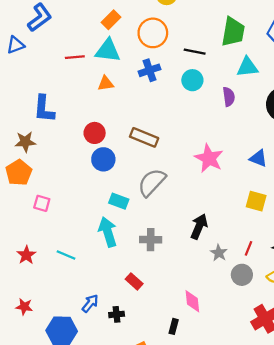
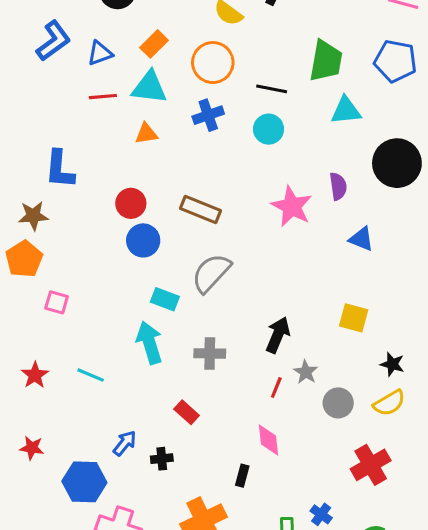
blue triangle: (15, 45) -> (100, 53), moved
purple semicircle: (229, 97) -> (338, 186), moved
pink star: (209, 158) -> (292, 206), moved
yellow square: (256, 201) -> (354, 318), moved
red line: (248, 248) -> (276, 387), moved

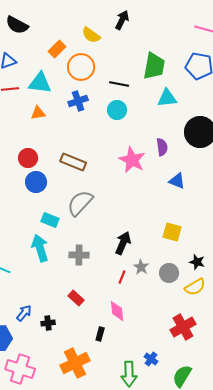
orange rectangle: (154, 44) -> (57, 49), moved
gray circle: (338, 403) -> (169, 273), moved
red rectangle: (187, 412) -> (76, 298), moved

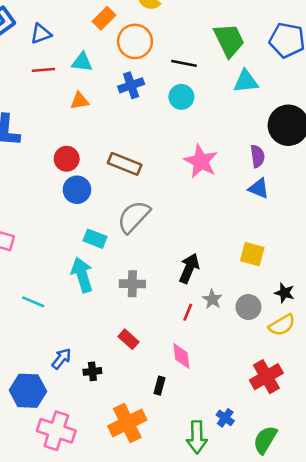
green trapezoid: (154, 66) -> (229, 40), turned -36
cyan triangle: (40, 83) -> (82, 62), size x0.7
purple semicircle: (162, 147) -> (257, 156), moved

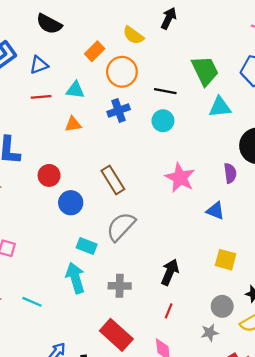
red circle: (67, 159) -> (49, 175), moved
brown rectangle: (125, 164) -> (113, 180), turned 36
blue triangle: (259, 188) -> (215, 211), moved
gray star: (212, 299) -> (210, 333), moved, turned 30
red rectangle: (129, 339) -> (116, 335), size x1.8

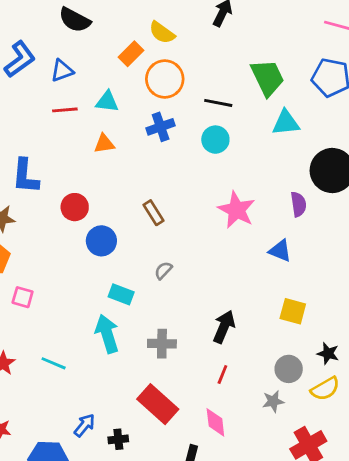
yellow semicircle: (133, 35) -> (162, 33), moved
brown rectangle: (113, 180) -> (153, 213), size x0.7
gray semicircle: (121, 227) -> (163, 270), size x0.5

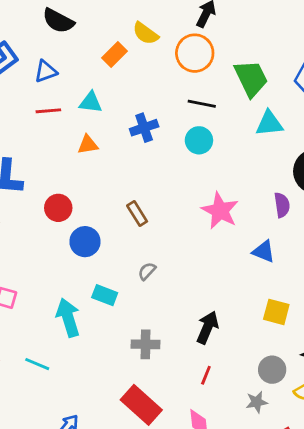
orange circle: (165, 79) -> (195, 53), moved
cyan arrow: (107, 334) -> (68, 318), moved

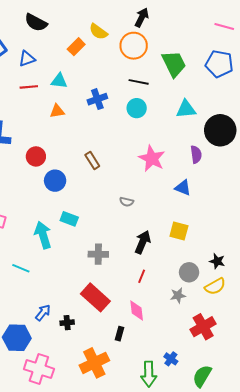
cyan triangle: (269, 123) -> (186, 109), moved
gray semicircle: (147, 271) -> (127, 202), moved, turned -120
yellow square: (276, 312) -> (179, 231), moved

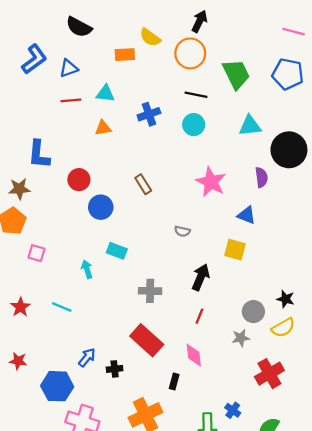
orange rectangle: (76, 47) -> (125, 55), turned 42
yellow square: (179, 231) -> (235, 250), moved
cyan arrow: (43, 235) -> (87, 269), size x0.6

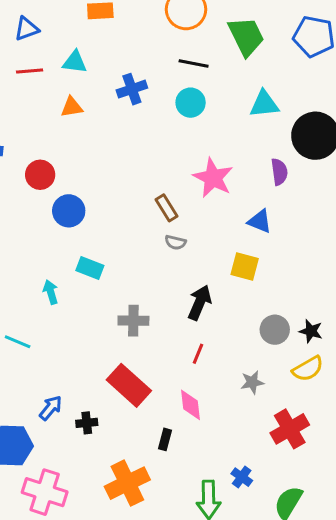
brown rectangle: (143, 184) -> (166, 208), moved
gray circle: (253, 312) -> (275, 330), moved

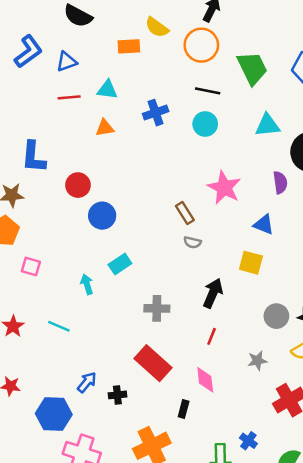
cyan rectangle: (90, 268) -> (120, 264), turned -55

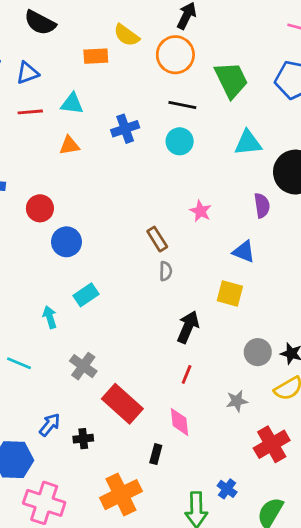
pink star: (224, 188) -> (201, 211), size x0.6
gray semicircle: (192, 242) -> (166, 271), turned -102
gray cross: (157, 308) -> (83, 366), moved, turned 35

